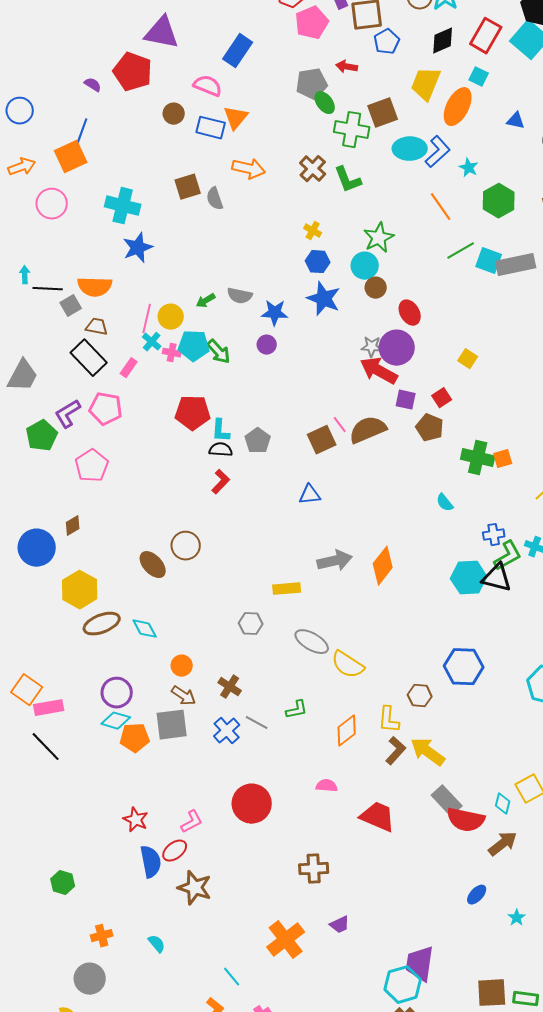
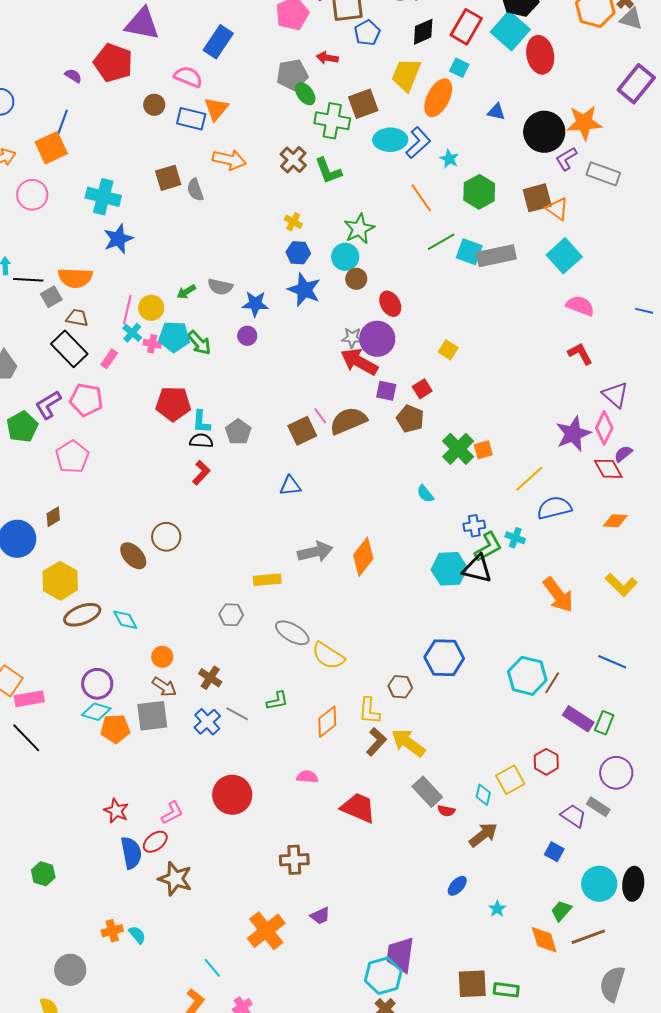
green cross: (478, 458) -> (458, 449), turned 32
red semicircle: (466, 820) -> (446, 811), size x0.5
orange cross: (102, 936) -> (112, 931), moved

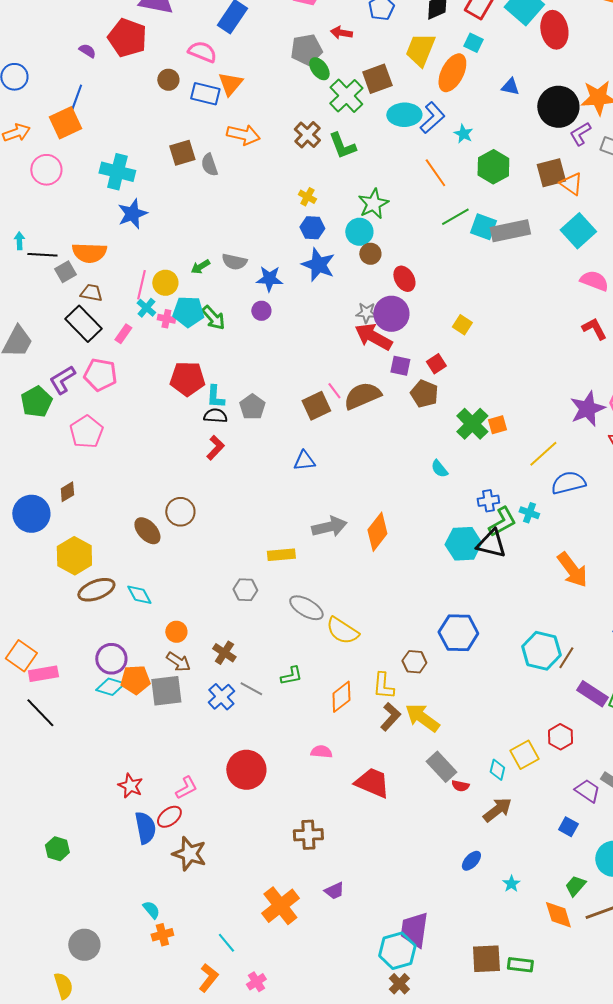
green cross: (332, 121) -> (346, 96), turned 36
orange pentagon: (115, 729) -> (135, 680), moved
orange cross: (112, 931) -> (162, 935), moved

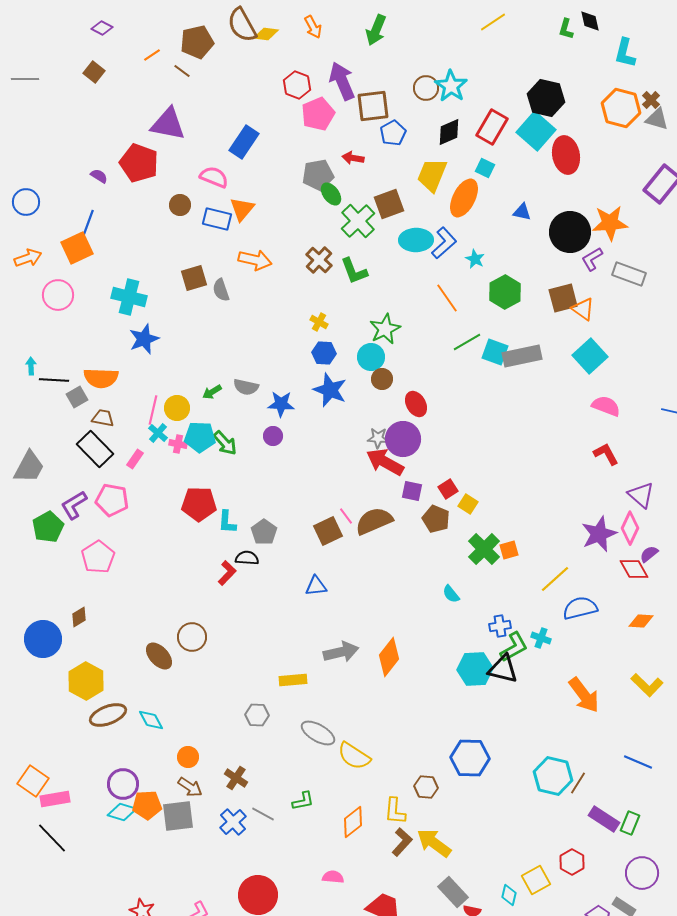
yellow square: (462, 325) -> (468, 504), moved
black semicircle: (215, 416) -> (247, 558), moved

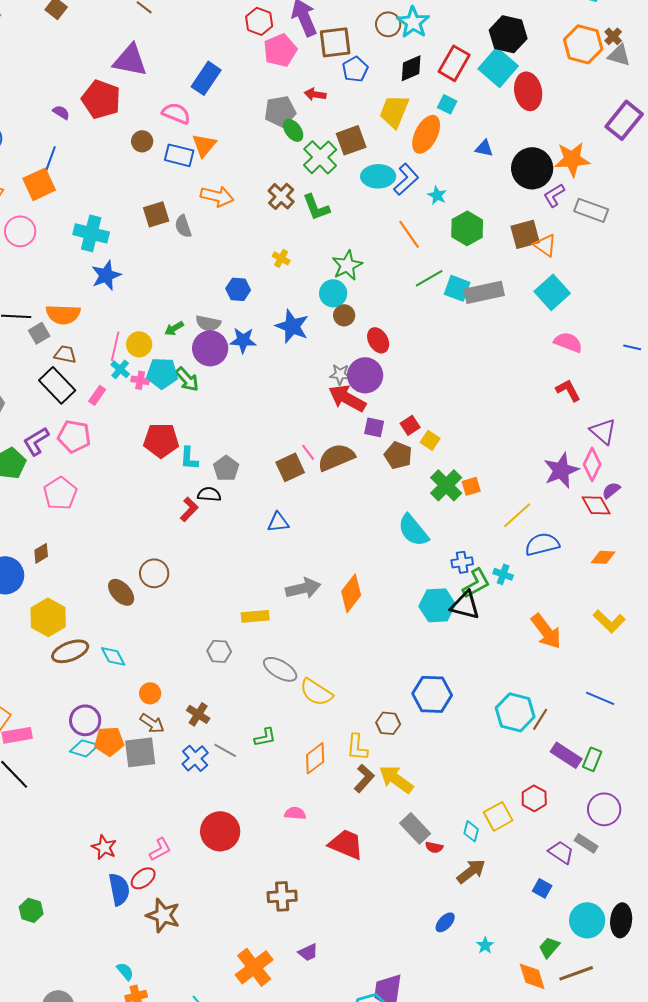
blue hexagon: (324, 353) -> (238, 289), moved
purple circle: (273, 436) -> (210, 348), moved, size x1.8
cyan semicircle: (451, 594) -> (413, 530), size x1.8

